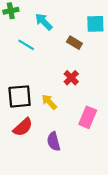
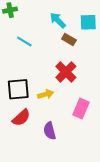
cyan arrow: (44, 22) -> (58, 20), moved
red cross: (71, 78) -> (66, 72), size x1.5
yellow arrow: (49, 102) -> (46, 94), turned 119

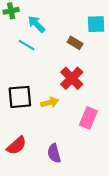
cyan arrow: (58, 20) -> (36, 24), moved
red semicircle: (21, 118) -> (17, 146), moved
purple semicircle: (50, 131) -> (54, 153), moved

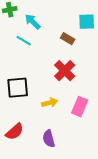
yellow arrow: (50, 102) -> (50, 103), moved

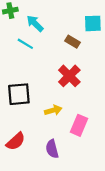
pink rectangle: (80, 107) -> (79, 125), moved

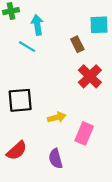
cyan arrow: (35, 23) -> (37, 25), turned 36
brown rectangle: (72, 42) -> (77, 44), turned 32
red cross: (69, 76) -> (90, 76), moved

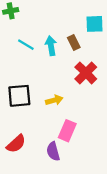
cyan arrow: (37, 25) -> (51, 46), moved
yellow arrow: (57, 117) -> (54, 100), moved
pink rectangle: (84, 133) -> (67, 131), moved

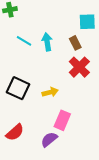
brown rectangle: (74, 42) -> (75, 43), moved
black square: (19, 96) -> (18, 88), turned 30
purple semicircle: (53, 151) -> (49, 139), turned 66

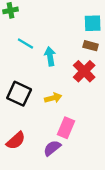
cyan arrow: (47, 42) -> (50, 56), moved
brown rectangle: (75, 43) -> (91, 46), moved, turned -48

